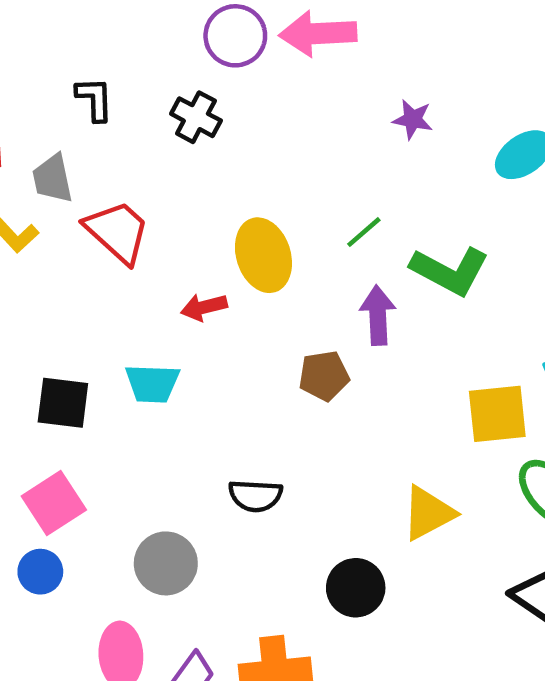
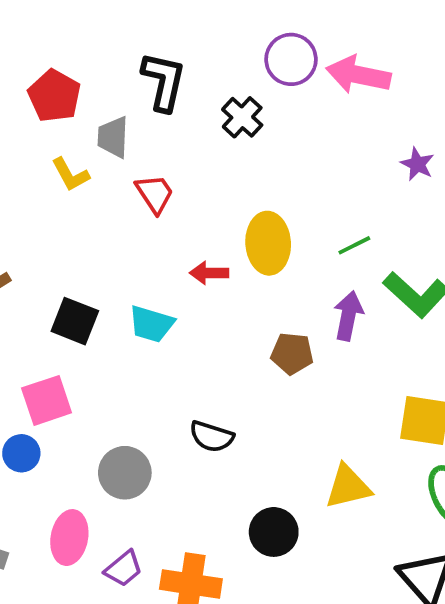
black L-shape: (94, 99) -> (164, 81), size x1.5
red trapezoid: (117, 232) -> (155, 194), size x0.7

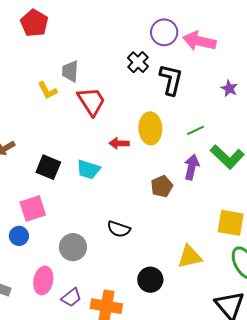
black L-shape: (164, 81) -> (171, 80), moved
red pentagon: (54, 96) -> (34, 23), moved
red trapezoid: (155, 194) -> (91, 101), size x1.4
brown pentagon: (292, 353) -> (162, 186), turned -30

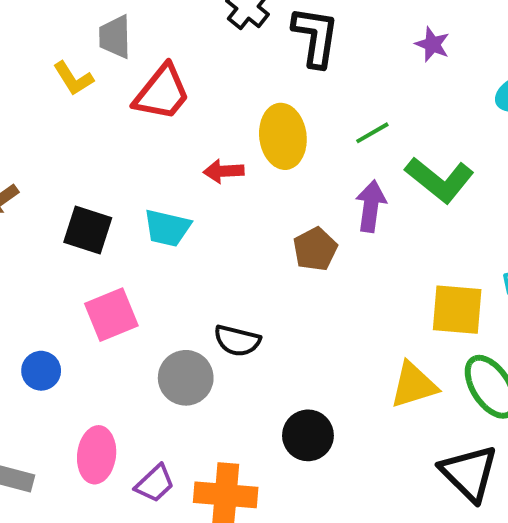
red trapezoid: (91, 101) -> (162, 93), turned 76
pink square: (33, 208) -> (111, 315), moved
gray circle: (73, 247) -> (186, 378), moved
yellow triangle: (190, 257) -> (414, 385), moved

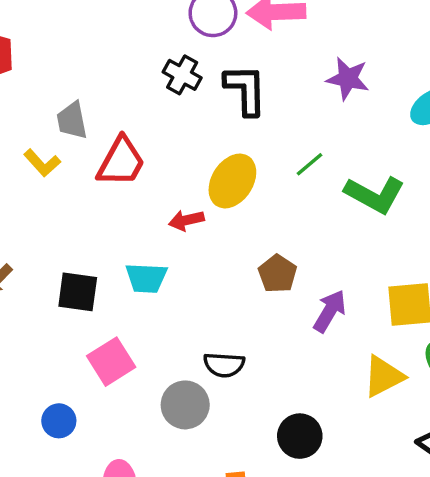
purple star: (432, 44) -> (348, 79), size x1.4
yellow ellipse: (283, 136) -> (232, 181), turned 50
purple arrow: (371, 206) -> (330, 311), moved, turned 33

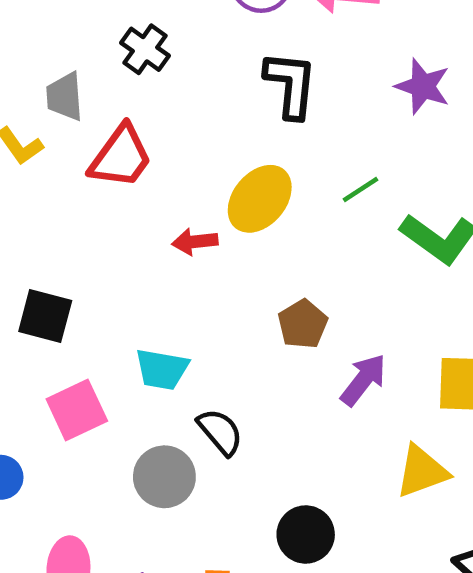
black cross: (182, 75) -> (145, 49), moved
cyan trapezoid: (146, 278) -> (162, 369), moved
black semicircle: (224, 365) -> (220, 432), turned -141

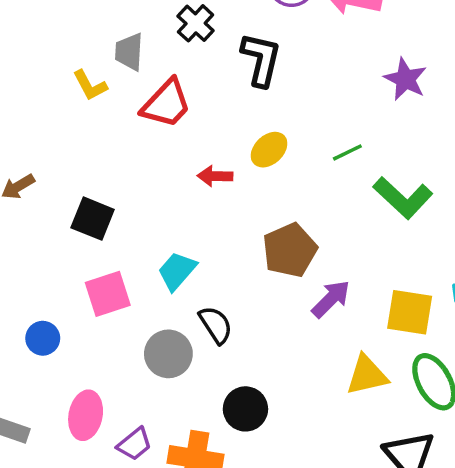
black L-shape: (291, 85) -> (261, 59), moved
yellow ellipse: (260, 199) -> (269, 150), size x0.7
brown pentagon: (303, 324) -> (290, 250), size x1.4
cyan trapezoid: (162, 369) -> (177, 271), turned 114
black circle: (306, 534) -> (245, 409), moved

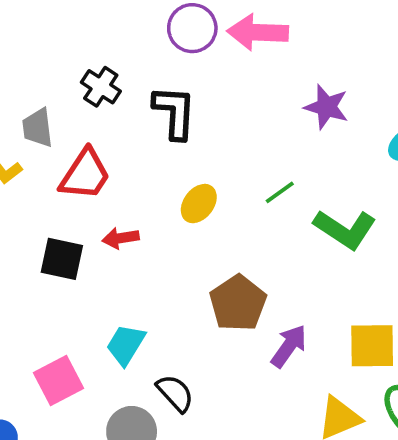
red arrow: (215, 176) -> (121, 238), moved
black square: (93, 219) -> (62, 259), moved

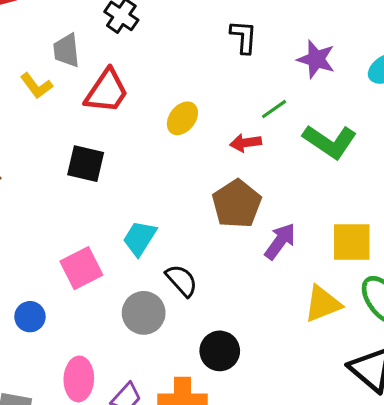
purple star: (326, 107) -> (316, 59), moved
black L-shape: (175, 112) -> (244, 37), moved, size x0.7
yellow ellipse: (199, 204) -> (182, 118), moved
red arrow: (121, 238) -> (246, 143), moved

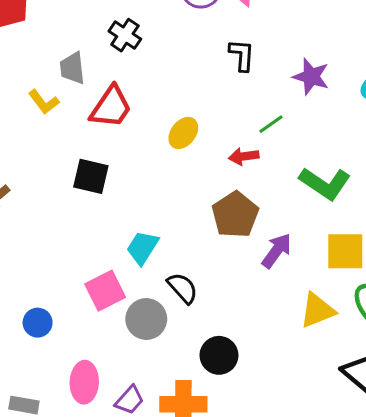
green L-shape: (330, 141) -> (325, 183), moved
pink square: (81, 268) -> (105, 291), moved

